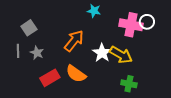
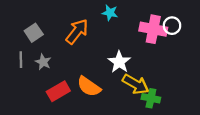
orange arrow: (74, 41) -> (77, 31), moved
yellow arrow: (121, 55) -> (136, 84), moved

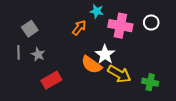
pink cross: (153, 29) -> (120, 26), moved
orange arrow: (77, 31) -> (79, 28), moved, size x0.7
orange semicircle: (89, 87) -> (92, 65), moved
green cross: (151, 98) -> (150, 82), moved

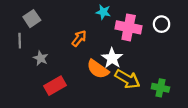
orange arrow: (79, 28) -> (79, 38), moved
gray square: (30, 29) -> (32, 19), moved
gray line: (19, 52) -> (20, 41), moved

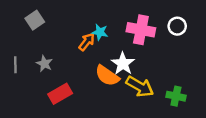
cyan star: (103, 12) -> (100, 32), moved
gray line: (20, 41) -> (15, 65), moved

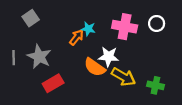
gray star: (44, 64) -> (39, 57), size x1.6
white star: (123, 64) -> (109, 57), turned -30

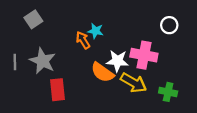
pink cross: (125, 27) -> (144, 55), moved
orange arrow: (77, 37) -> (83, 40), turned -70
red rectangle: (53, 83) -> (58, 90), turned -66

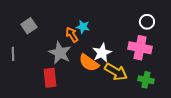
gray square: (33, 19) -> (29, 26), moved
pink cross: (144, 55) -> (140, 48), moved
gray star: (43, 61) -> (60, 53), moved
white star: (117, 61) -> (102, 53), turned -30

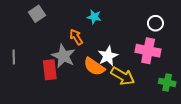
gray square: (29, 26) -> (37, 14), moved
cyan star: (83, 27) -> (94, 17), moved
red rectangle: (50, 78) -> (50, 70), moved
green cross: (146, 80) -> (167, 82), moved

